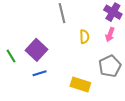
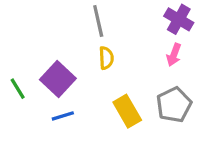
yellow semicircle: (84, 37) -> (106, 58), moved
yellow rectangle: (80, 84) -> (127, 111), moved, turned 42

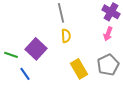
green line: (18, 89) -> (11, 55), turned -40
blue line: (63, 116) -> (25, 74), moved, turned 72

